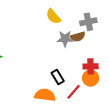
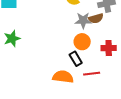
orange circle: (91, 78) -> (82, 42), moved
red line: (74, 92) -> (92, 74), turned 42

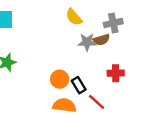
orange circle: (82, 42) -> (60, 79), moved
red line: (92, 74) -> (97, 102), turned 49

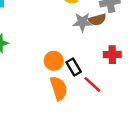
orange semicircle: (64, 105) -> (59, 88), turned 65

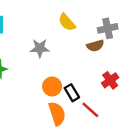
gray star: (82, 22) -> (40, 48), moved
red cross: (112, 55) -> (110, 80), turned -35

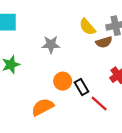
yellow semicircle: (67, 22) -> (87, 27), moved
orange semicircle: (57, 114) -> (43, 107), moved, turned -100

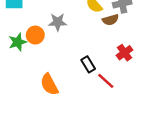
orange circle: (63, 81) -> (35, 35), moved
orange semicircle: (43, 107) -> (49, 84), turned -90

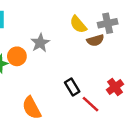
gray star: (58, 22) -> (40, 43), turned -30
red cross: (125, 53) -> (115, 87), moved

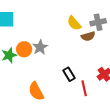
gray star: (40, 43) -> (40, 47), moved
red line: (90, 104) -> (84, 88), turned 35

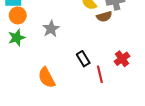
orange circle: (24, 49) -> (18, 15), moved

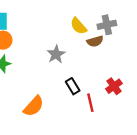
gray star: (51, 29) -> (56, 54), moved
orange semicircle: (47, 78) -> (34, 106), turned -110

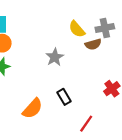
black rectangle: (73, 86) -> (64, 97), moved
red line: (90, 103) -> (86, 124), moved, turned 48

